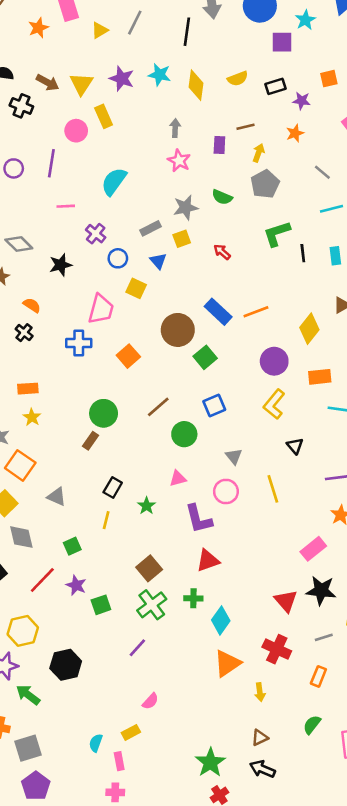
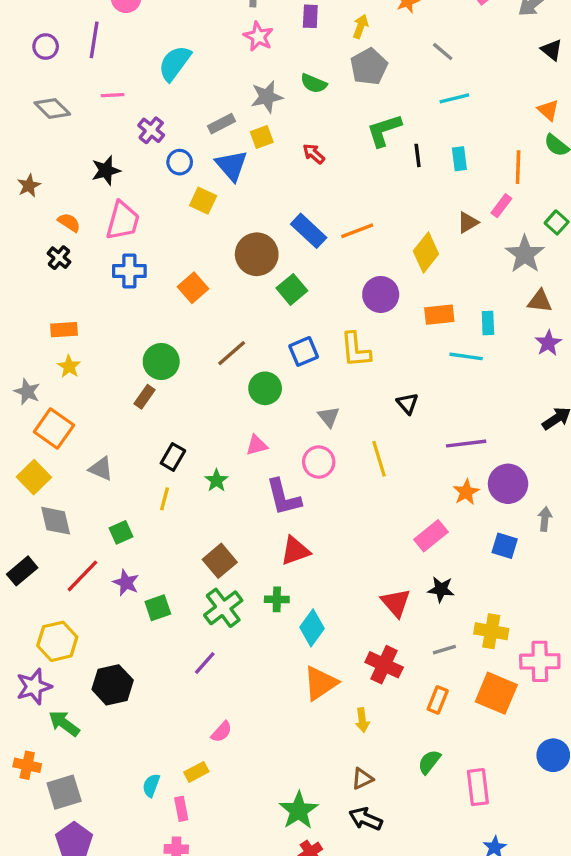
gray diamond: (19, 244) -> (52, 109), moved
blue triangle: (158, 261) -> (232, 165), size x1.5
pink trapezoid: (101, 309) -> (123, 221), moved
yellow L-shape: (274, 404) -> (356, 350), moved, turned -44
black star: (321, 590) -> (441, 589), size x0.7

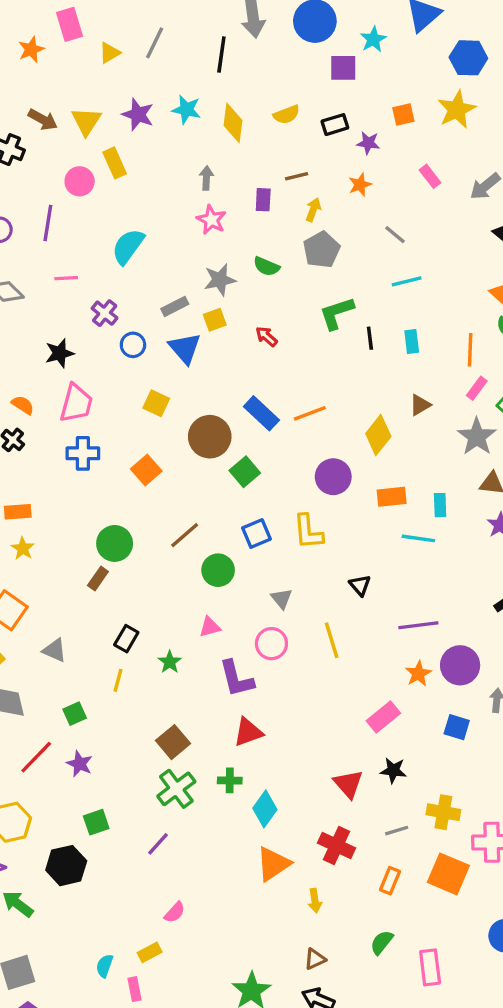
yellow square: (203, 201) -> (156, 403), moved
pink rectangle: (501, 206) -> (477, 388), moved
green square: (158, 608) -> (96, 822), moved

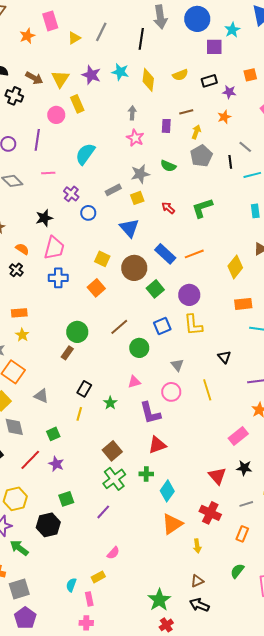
green L-shape: (337, 313) -> (202, 208), moved
black line: (370, 338) -> (230, 162), moved
blue triangle: (185, 348) -> (129, 228), moved
yellow square: (156, 403) -> (102, 259), moved
purple circle: (333, 477) -> (189, 295), moved

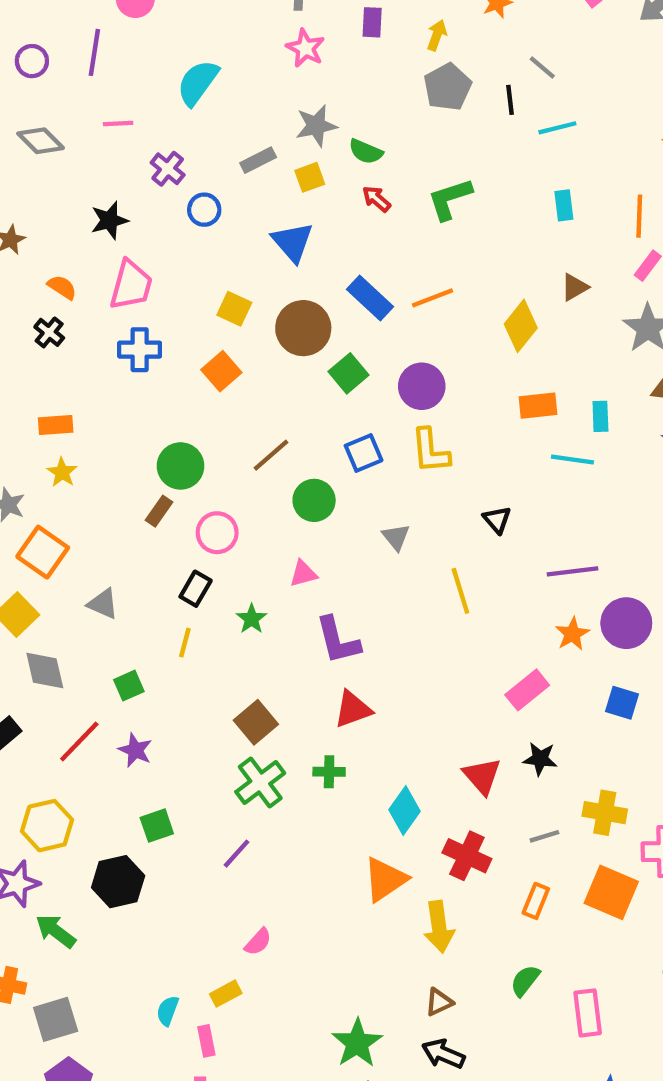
green semicircle: (168, 166) -> (366, 152), moved
pink circle: (171, 392) -> (217, 533), moved
cyan diamond: (167, 491) -> (404, 810), moved
yellow arrow: (197, 546) -> (439, 927), size x1.6

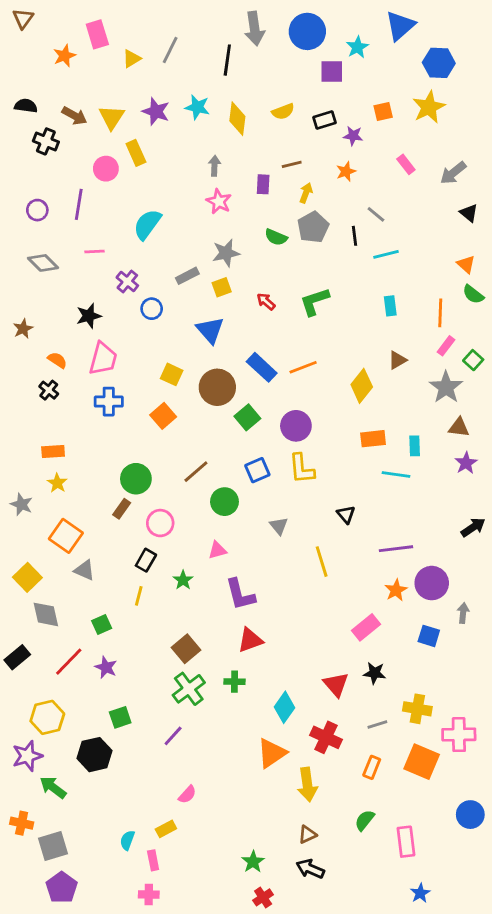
green semicircle: (366, 152) -> (276, 237), moved
orange square: (43, 552) -> (66, 536), moved
green star: (357, 1043) -> (253, 862), size x0.7

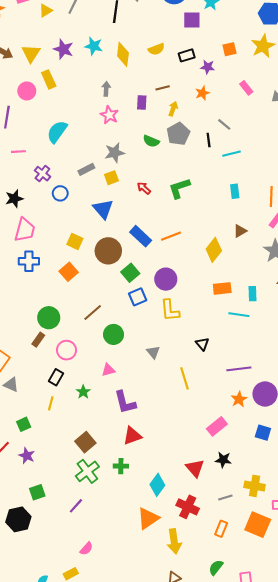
blue square: (257, 470) -> (138, 297), moved

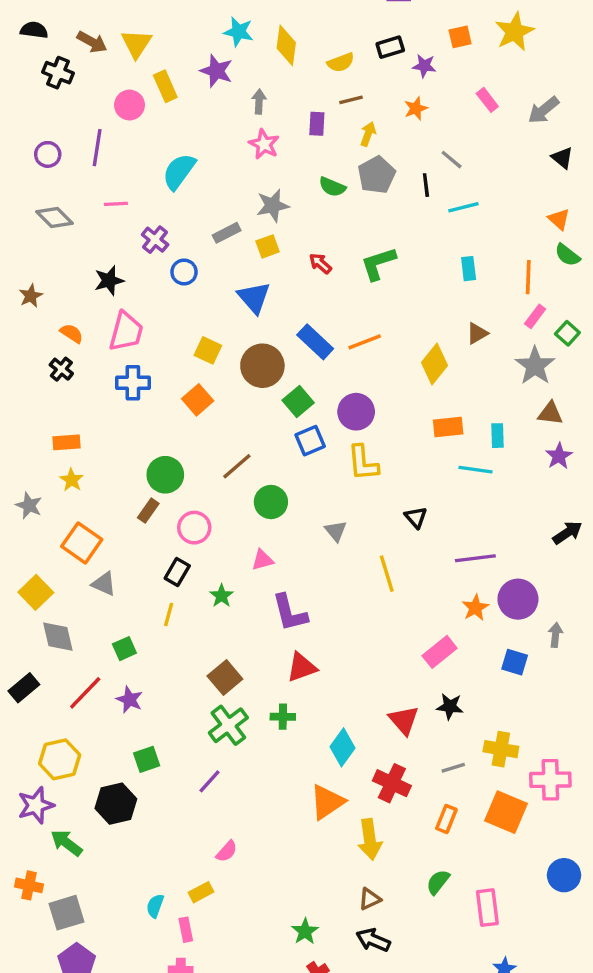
purple star: (63, 49) -> (216, 71), moved
yellow semicircle: (156, 49) -> (341, 62), moved

